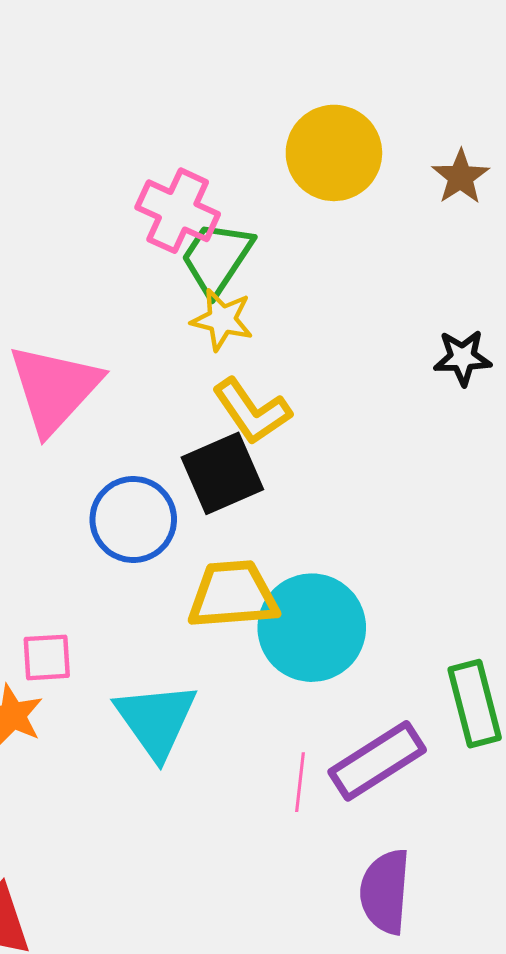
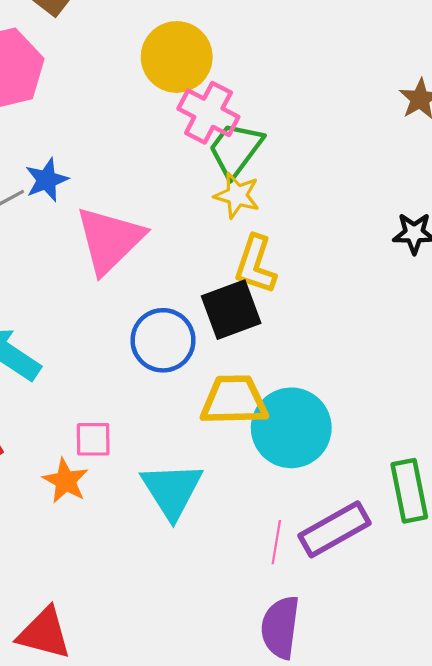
yellow circle: (334, 153) -> (177, 57), moved
yellow L-shape: (252, 411) -> (255, 265), turned 50
purple semicircle: (385, 892) -> (280, 627), moved

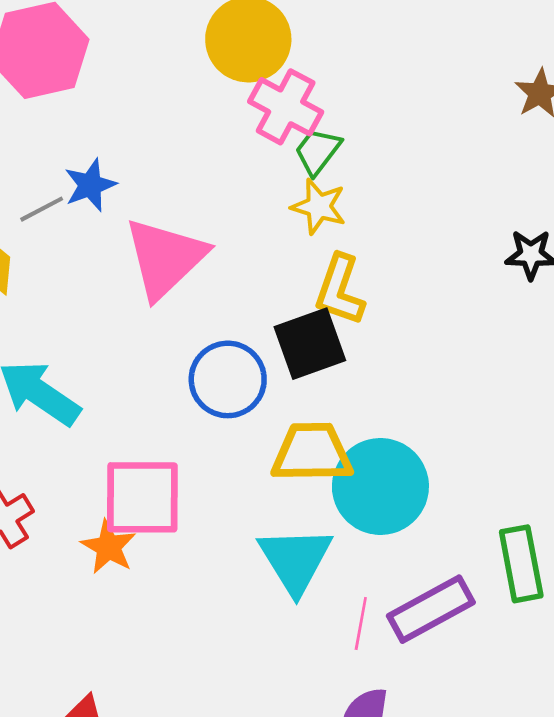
green trapezoid: (236, 149) -> (318, 151), size x0.7
pink square: (93, 439) -> (142, 497), size x1.8
cyan triangle: (172, 490) -> (295, 560), moved

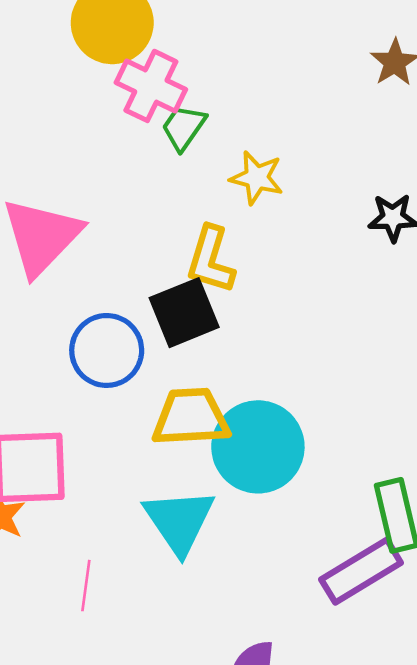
yellow star: (319, 206) -> (257, 178), moved
purple rectangle: (431, 609) -> (361, 571), moved
pink line: (361, 624) -> (86, 586), moved

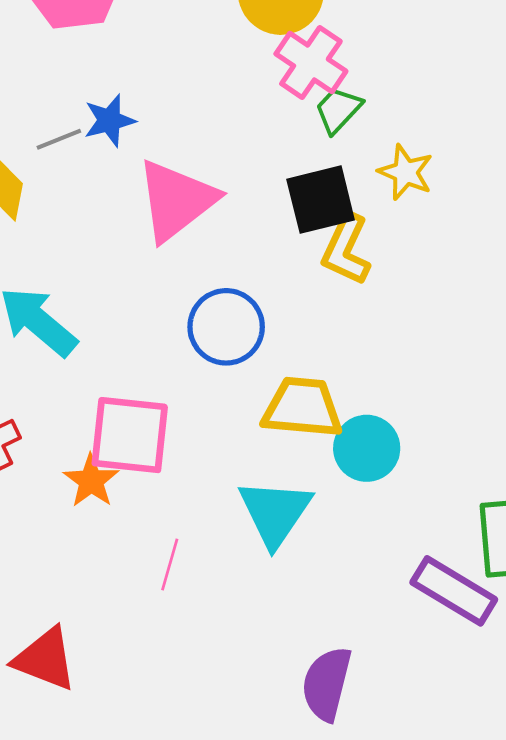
black square: (184, 313) -> (321, 200), moved
cyan circle: (258, 447) -> (367, 448), size x0.7
purple rectangle: (361, 571) -> (454, 591), turned 54

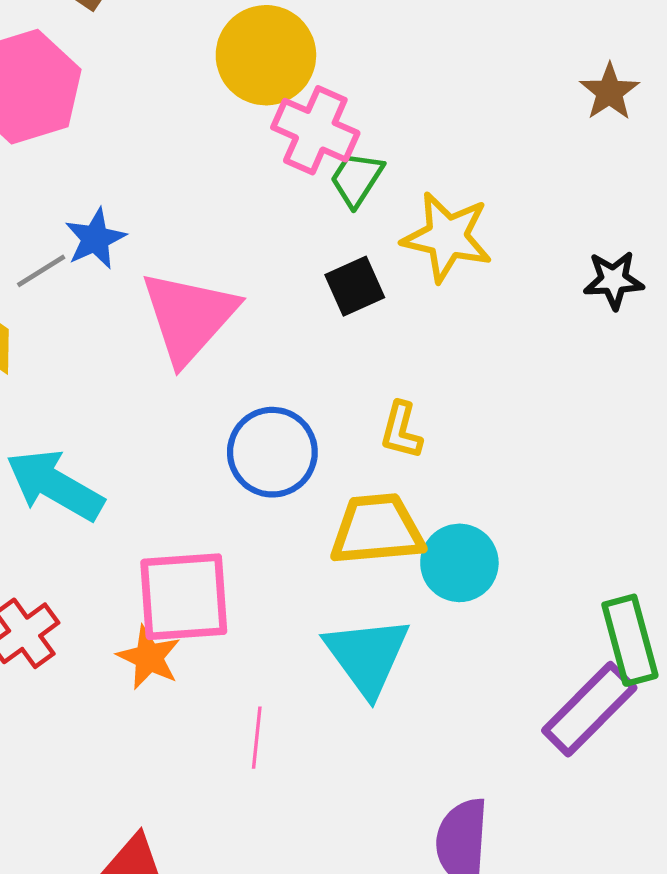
yellow star: (406, 172) -> (447, 237), size x1.4
black square: (321, 200) -> (355, 286), size x0.7
yellow L-shape: (346, 249) -> (401, 430), moved, size x0.7
purple rectangle: (454, 591) -> (589, 709), turned -66

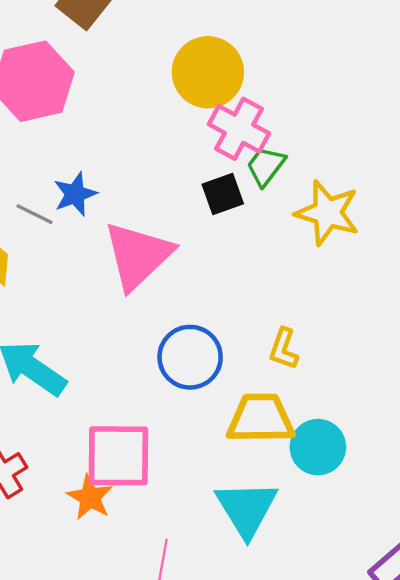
gray line: (41, 271) -> (34, 214), turned 54
black square: (355, 286) -> (223, 194), moved

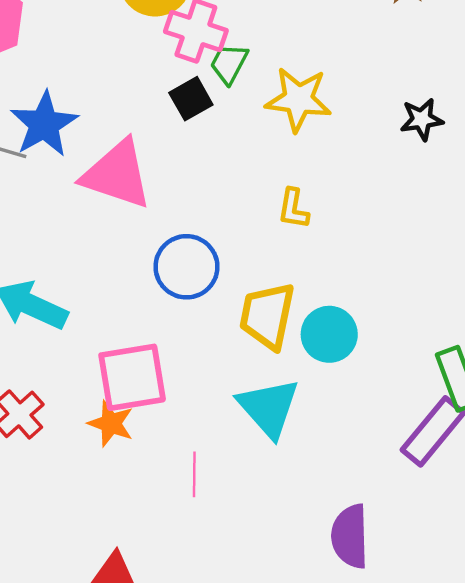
blue star: (75, 194) -> (44, 124), size x1.5
pink triangle: (138, 255) -> (117, 174), turned -48
yellow L-shape: (284, 349) -> (293, 209), moved
yellow trapezoid: (261, 419) -> (267, 316), turned -68

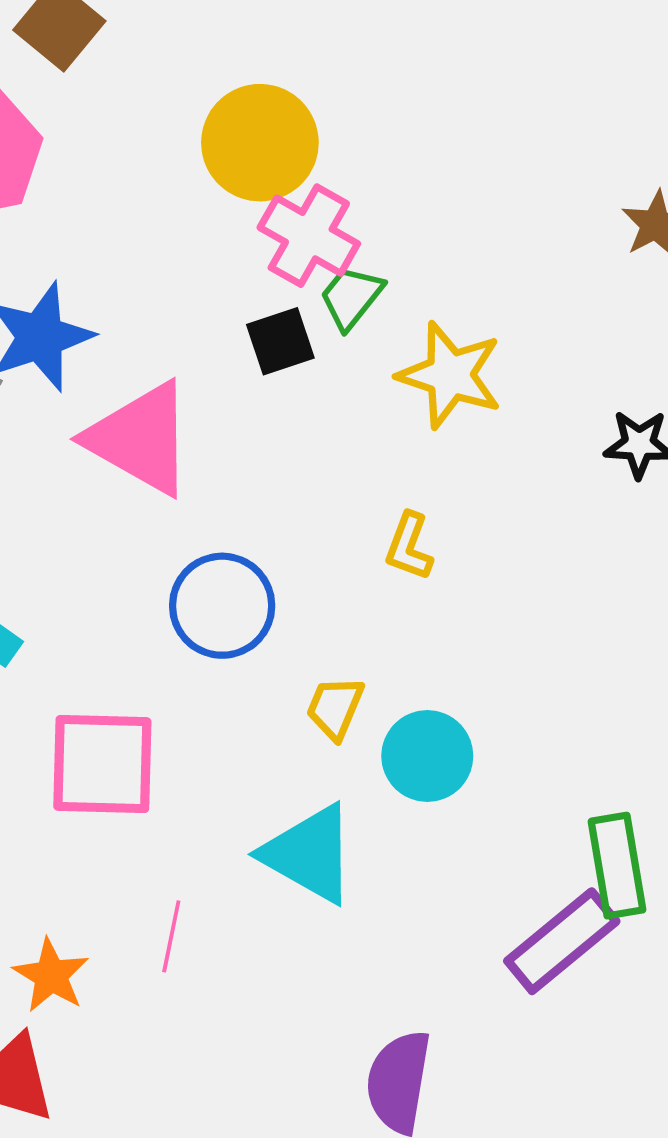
yellow trapezoid: (267, 316) -> (335, 708), size x0.6
cyan triangle: (269, 408) -> (309, 854), turned -30
orange star: (111, 424) -> (51, 975), moved

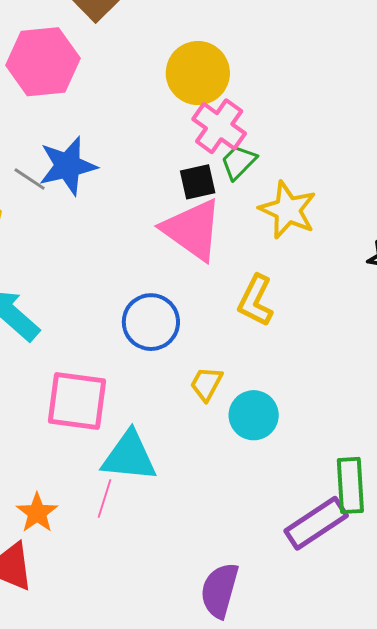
pink triangle: (140, 438) -> (192, 230), moved
yellow L-shape: (409, 546) -> (256, 301), size x1.4
cyan triangle: (309, 854) -> (129, 456), moved, turned -30

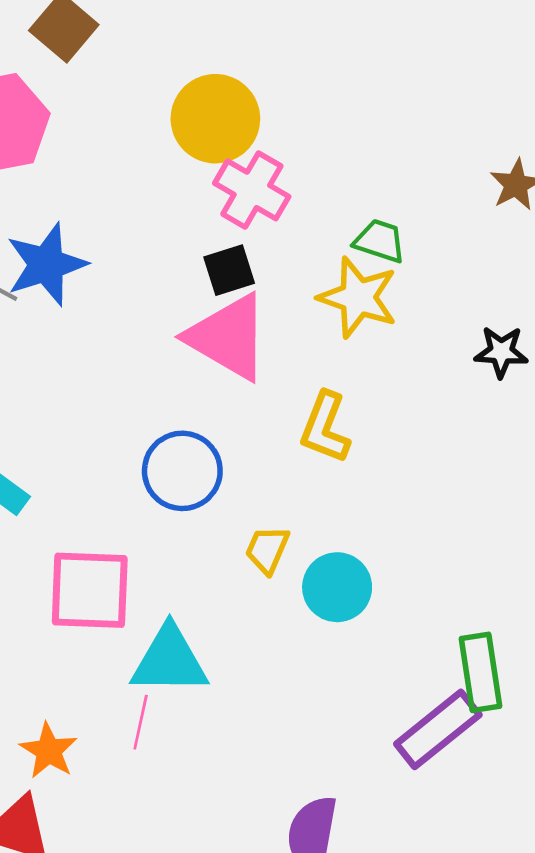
green trapezoid: (239, 162) -> (380, 241), moved, turned 69

